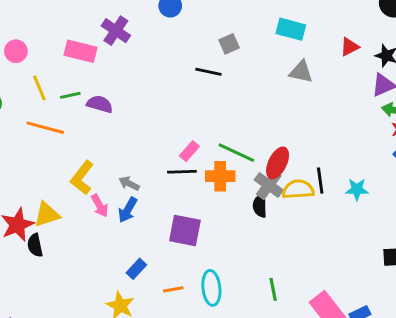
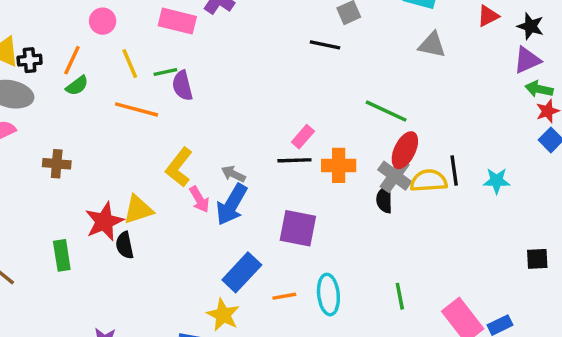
purple semicircle: (100, 104) -> (182, 86), moved, turned -120
green line: (236, 153) -> (386, 111), moved
blue arrow: (128, 210) -> (232, 205), size x1.4
blue rectangle: (136, 269) -> (242, 272), size x1.6

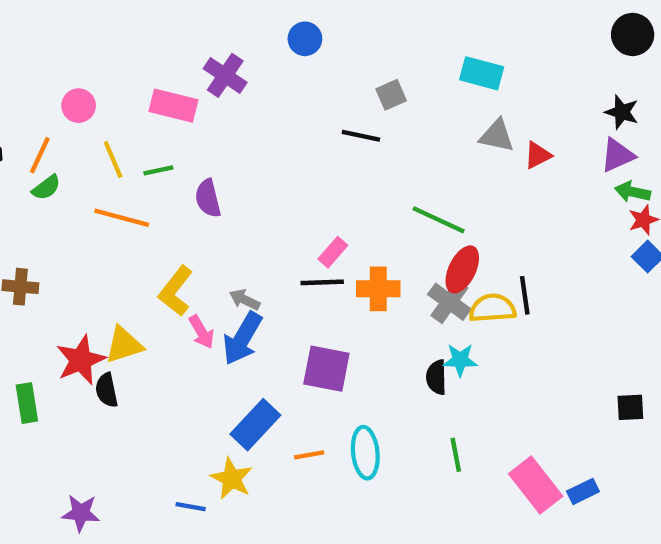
red triangle: (488, 16) -> (538, 155), moved
purple semicircle: (182, 86) -> (208, 198), moved
cyan star: (497, 181) -> (460, 360), moved
black semicircle: (384, 199) -> (436, 377), moved

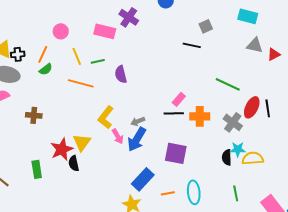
red ellipse: (462, 269) -> (252, 107), moved
black line: (525, 295) -> (268, 108), moved
gray arrow: (245, 300) -> (138, 121), turned -48
yellow semicircle: (492, 308) -> (253, 158), moved
yellow triangle: (124, 345) -> (82, 142), turned -36

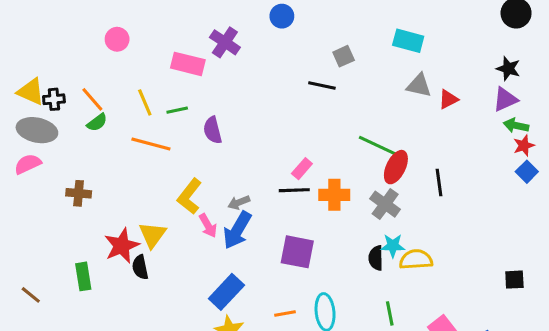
pink circle: (61, 31) -> (117, 39), moved
orange line: (43, 54) -> (92, 99), turned -66
red ellipse: (252, 107) -> (396, 167), moved
blue rectangle: (143, 179) -> (226, 292), moved

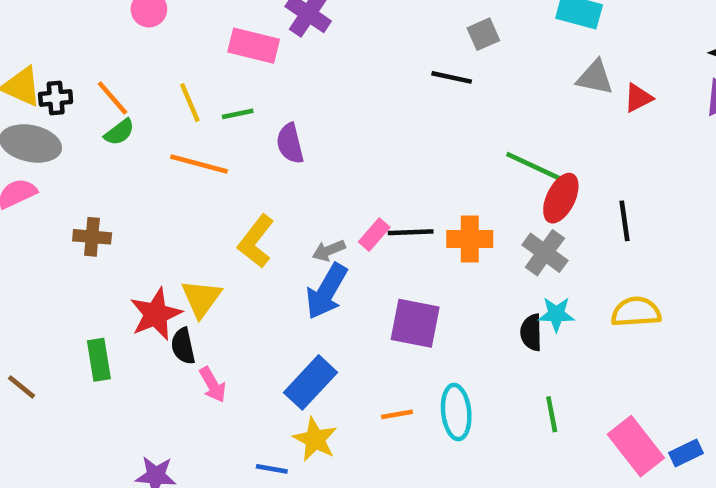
pink rectangle: (302, 169) -> (374, 235), moved
pink arrow: (208, 226) -> (213, 385), moved
yellow semicircle: (416, 260) -> (636, 312), moved

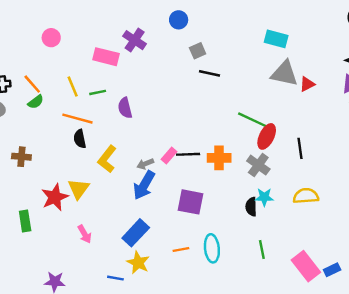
gray square: (483, 34) -> (198, 51), moved
gray triangle: (595, 77) -> (284, 73), size x1.4
black semicircle: (183, 346) -> (80, 139), moved

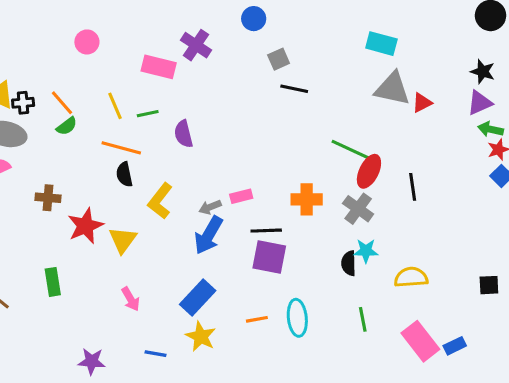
black line: (188, 154) -> (266, 231), moved
pink rectangle: (169, 155) -> (241, 196), turned 35
yellow semicircle: (306, 196) -> (411, 277), moved
red star: (55, 197) -> (85, 226), moved
blue line: (115, 278) -> (156, 354), moved

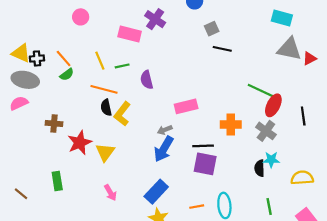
pink rectangle: (241, 196) -> (186, 106), moved, size x1.5
yellow L-shape: (160, 201) -> (122, 114), moved

